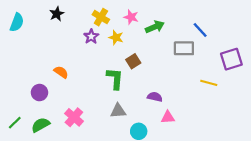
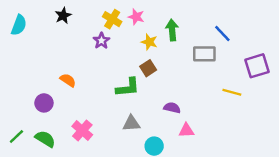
pink star: (131, 17) -> (136, 17), moved
green arrow: (155, 27) -> (172, 30), turned -72
yellow star: (116, 38) -> (149, 42), moved
green L-shape: (115, 79) -> (128, 87), turned 80
green semicircle: (41, 125) -> (45, 139), turned 60

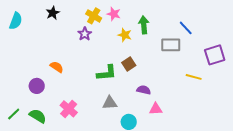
brown square: (148, 68) -> (129, 64), moved

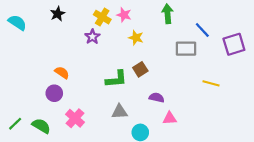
cyan semicircle: (16, 21) -> (17, 22), turned -78
green arrow: (144, 25) -> (167, 14), moved
purple square: (215, 55) -> (234, 44), moved
purple circle: (37, 86) -> (54, 93), moved

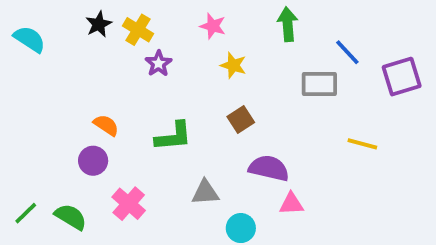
yellow cross: (102, 17) -> (138, 30), moved
green L-shape: (116, 79) -> (173, 136), moved
purple semicircle: (157, 98) -> (269, 168), size x1.5

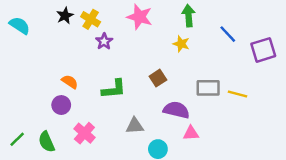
pink star: (213, 26) -> (140, 17), size x1.5
yellow star: (233, 65) -> (181, 44), moved
gray rectangle: (319, 84) -> (208, 88), moved
green semicircle: (71, 217) -> (47, 142), turned -145

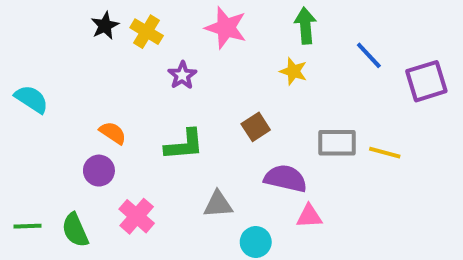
cyan semicircle: (20, 25) -> (31, 99), moved
purple star: (104, 41) -> (182, 75), moved
green line: (17, 139) -> (27, 226), turned 42

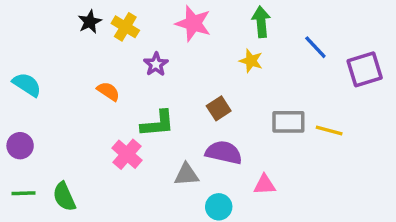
orange semicircle: (113, 133) -> (108, 91), moved
purple circle: (99, 171) -> (20, 146), moved
purple semicircle: (285, 178) -> (224, 152), moved
pink cross: (137, 216) -> (127, 154), moved

